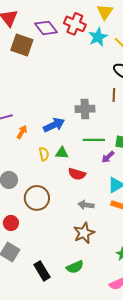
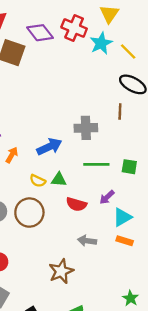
yellow semicircle: (44, 154) -> (38, 181), turned 128
purple arrow: (108, 157) -> (107, 197), moved
brown circle: (37, 198) -> (29, 213), moved
brown star: (84, 233) -> (61, 271), moved

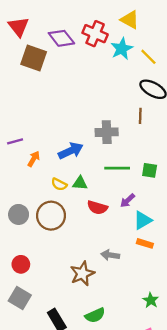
yellow triangle: (109, 14) -> (130, 20), turned -36
gray arrow: (87, 241) -> (110, 255), moved

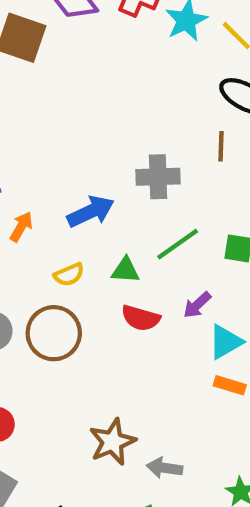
green line: (117, 168) -> (178, 244), turned -35
green triangle: (80, 183) -> (125, 270), moved
yellow semicircle: (59, 184) -> (69, 275), turned -49
gray arrow: (110, 255) -> (165, 468), moved

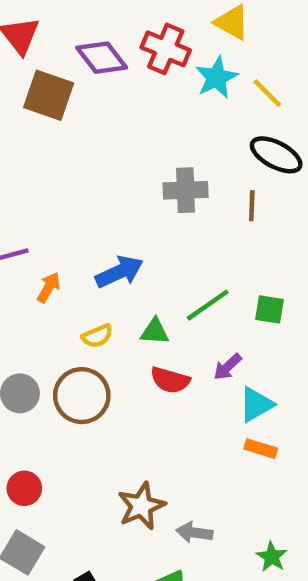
gray cross: (158, 177) -> (186, 190), moved

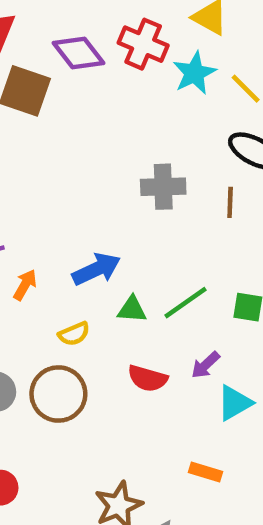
green triangle: (155, 332) -> (132, 309), moved
orange rectangle: (261, 449) -> (206, 472), moved

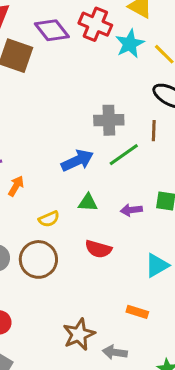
blue arrow: (96, 269) -> (77, 161), moved
green line: (185, 303) -> (124, 155), moved
purple arrow: (206, 365) -> (131, 210), moved, turned 36

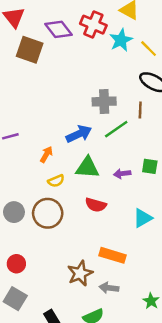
orange arrow: (16, 186) -> (46, 154), moved
green triangle: (88, 203) -> (87, 168), size x1.5
orange rectangle: (137, 312) -> (113, 255), moved, size x1.5

